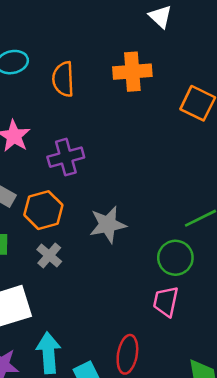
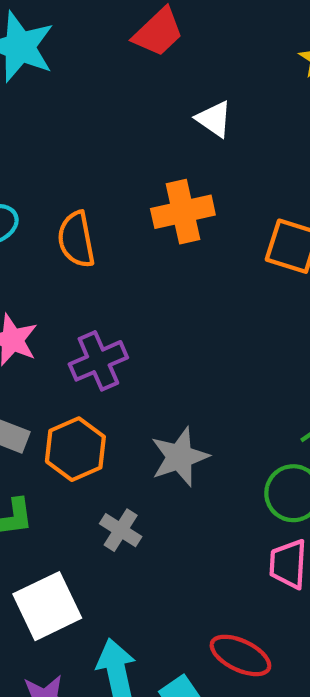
gray cross: (49, 255) -> (121, 530), moved
red ellipse: (127, 354) -> (240, 655), turned -66

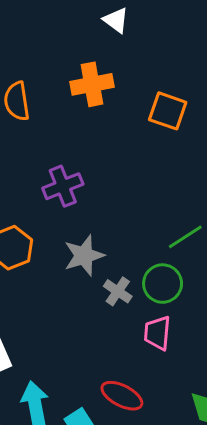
purple cross: (98, 361) -> (63, 186), moved
gray cross: (121, 530) -> (118, 291), moved

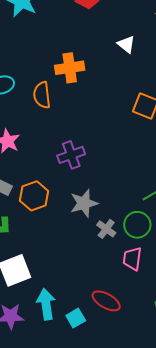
white triangle: (116, 20) -> (126, 44), moved
orange cross: (92, 84) -> (70, 68), moved

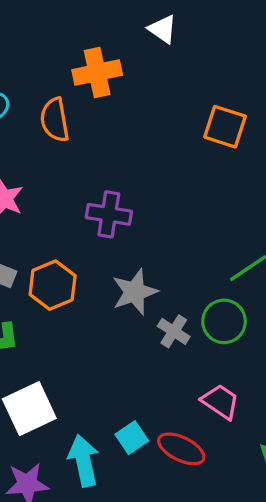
white triangle: (126, 44) -> (163, 29), moved
purple cross: (71, 155) -> (109, 214), turned 32
pink trapezoid: (132, 259) -> (220, 402), moved, turned 120
cyan square: (76, 318) -> (132, 438), moved

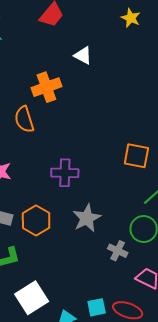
orange square: (225, 127) -> (136, 156), moved
gray cross: (174, 331) -> (118, 251), moved
cyan square: (132, 438) -> (97, 307), turned 30

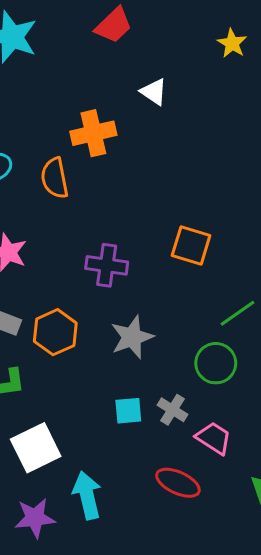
orange square: (136, 156) -> (191, 245), moved
gray cross: (118, 251) -> (172, 410), moved
cyan square: (97, 307) -> (128, 411), moved

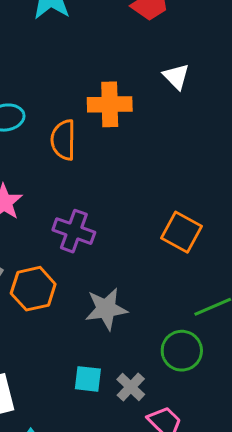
purple cross: (107, 265) -> (74, 231), moved

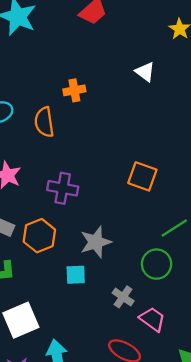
white triangle: (176, 76) -> (145, 72), moved
orange cross: (110, 104) -> (74, 90), size x0.7
cyan square: (88, 379) -> (76, 275), moved

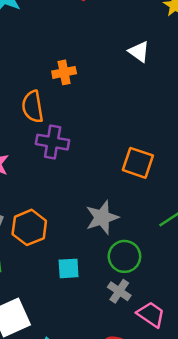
purple cross: (63, 188) -> (53, 142), moved
gray star: (96, 242) -> (102, 217), moved
green circle: (157, 264) -> (124, 256), moved

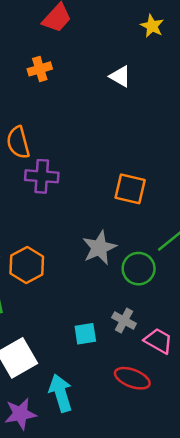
orange cross: (64, 72) -> (40, 69), moved
green circle: (124, 256) -> (139, 269), moved
cyan square: (69, 268) -> (85, 334), moved

